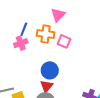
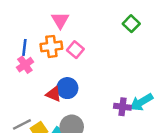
pink square: (64, 41) -> (75, 50), turned 32
red triangle: (47, 86) -> (54, 94), moved, turned -32

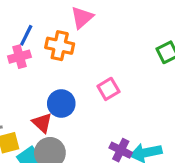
pink square: (75, 50) -> (108, 89), moved
red triangle: (54, 94) -> (42, 123), moved

